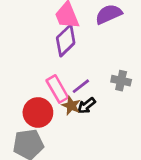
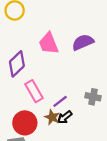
purple diamond: (66, 40) -> (17, 64), moved
pink rectangle: (57, 89) -> (34, 91), moved

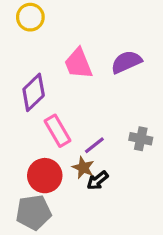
black arrow: (65, 117) -> (98, 180), moved

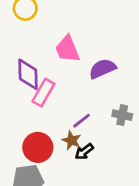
purple semicircle: (126, 62) -> (102, 69), moved
purple diamond: (34, 92) -> (28, 74), turned -48
pink rectangle: (58, 131) -> (43, 93), moved, turned 60

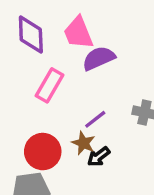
purple semicircle: (102, 69) -> (99, 58), moved
purple diamond: (28, 74) -> (31, 35), moved

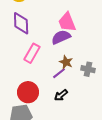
pink trapezoid: (78, 33) -> (67, 22), moved
brown star: (83, 143) -> (66, 62), moved

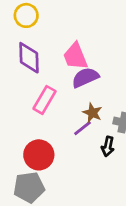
pink trapezoid: (67, 22) -> (75, 56), moved
black arrow: (61, 95) -> (108, 146), moved, turned -40

